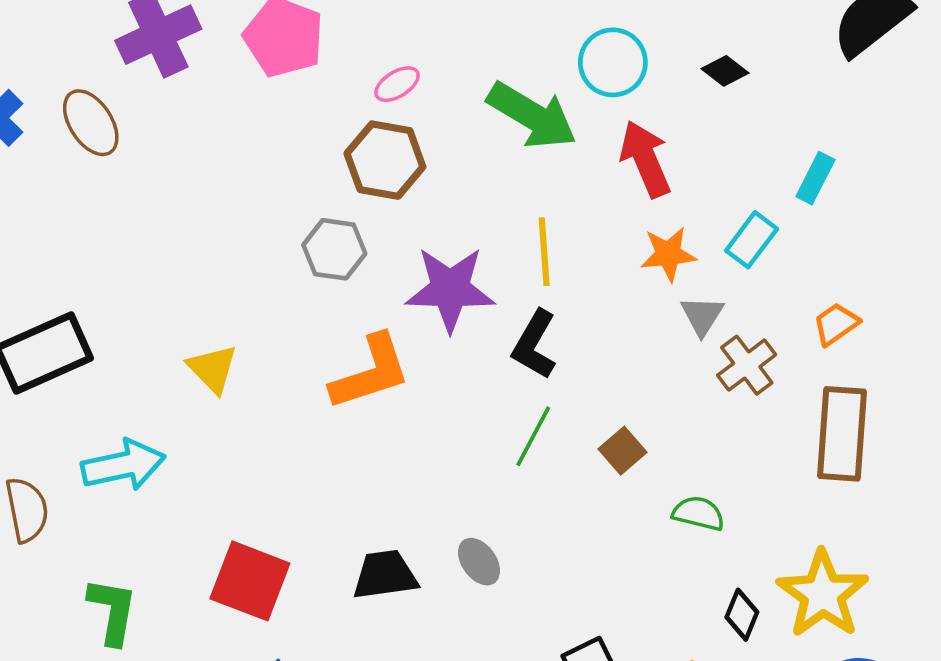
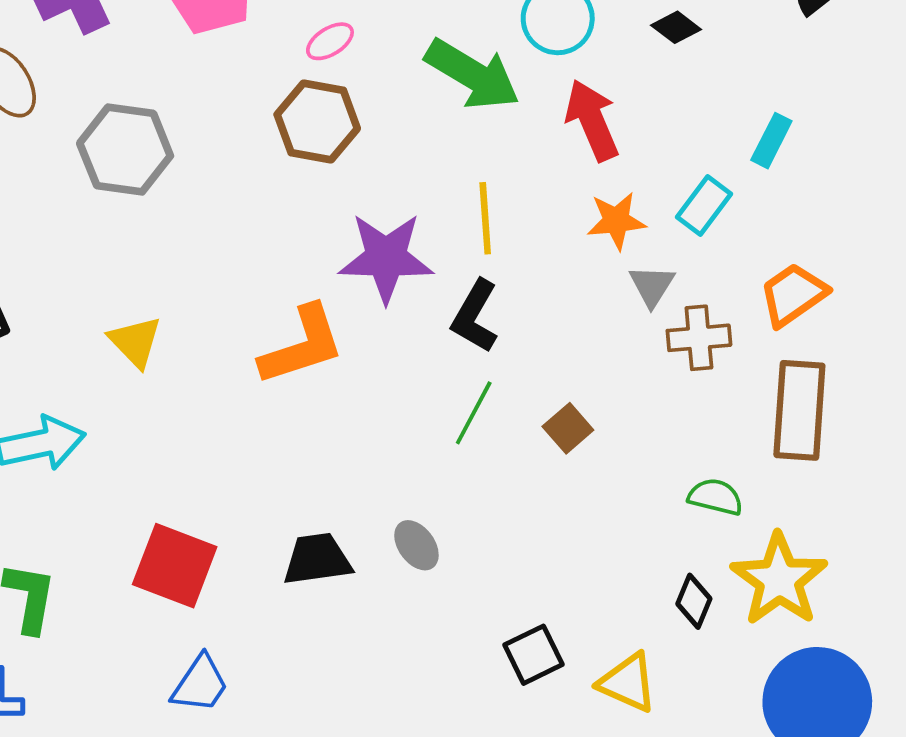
gray hexagon: (334, 249) -> (125, 150), moved, size x1.4
orange trapezoid: (836, 324) -> (793, 295), size x1.4
brown cross: (747, 365) -> (699, 338), turned 32
green semicircle: (698, 513) -> (716, 497), moved

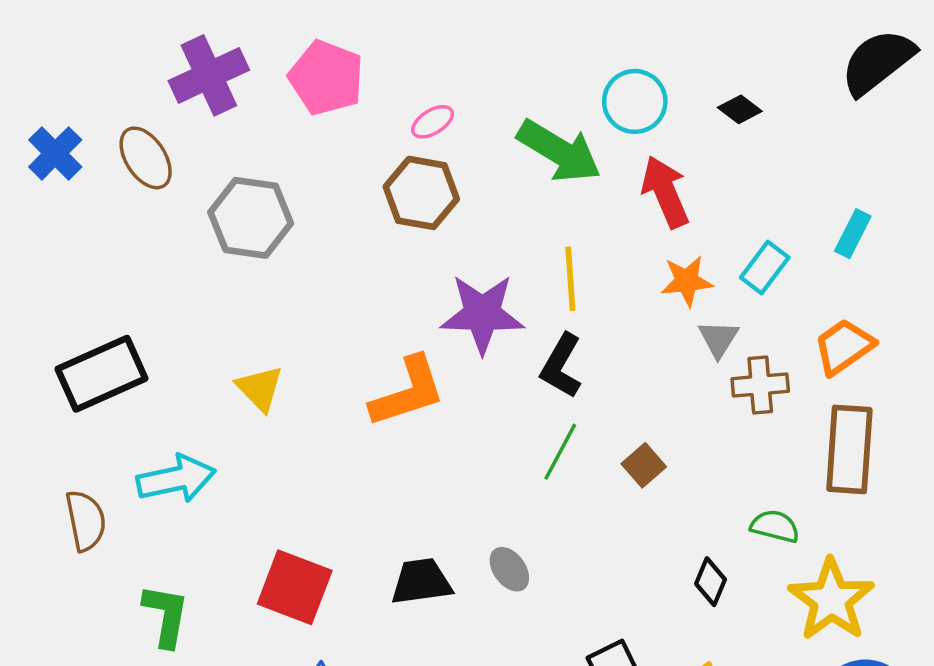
cyan rectangle: (771, 141) -> (853, 234), moved
black diamond: (694, 601) -> (710, 582), moved

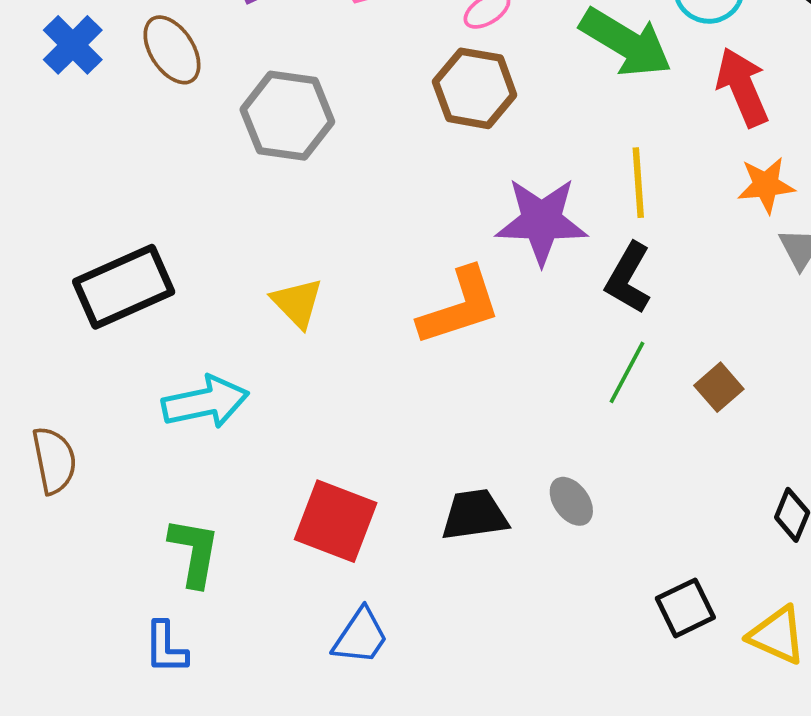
brown semicircle: (86, 521) -> (54, 460), moved

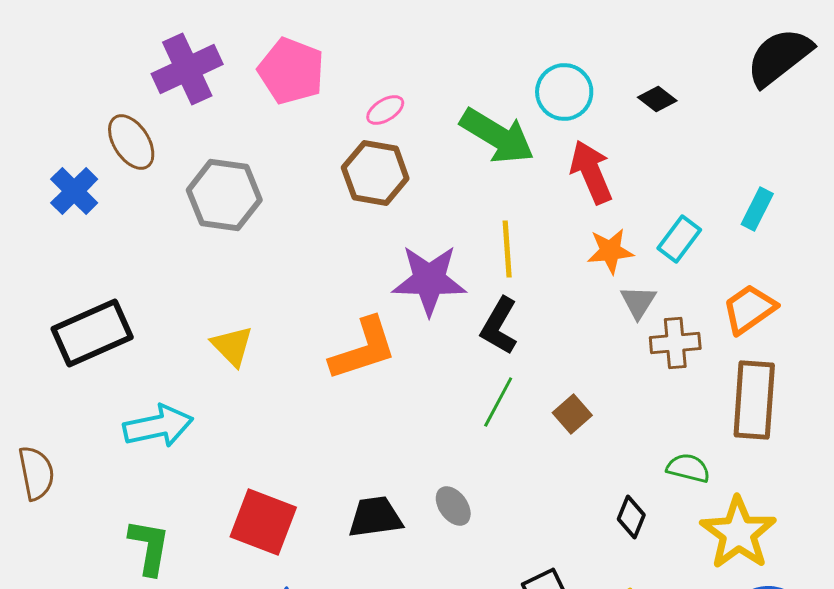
blue cross: (73, 45) -> (74, 191), moved

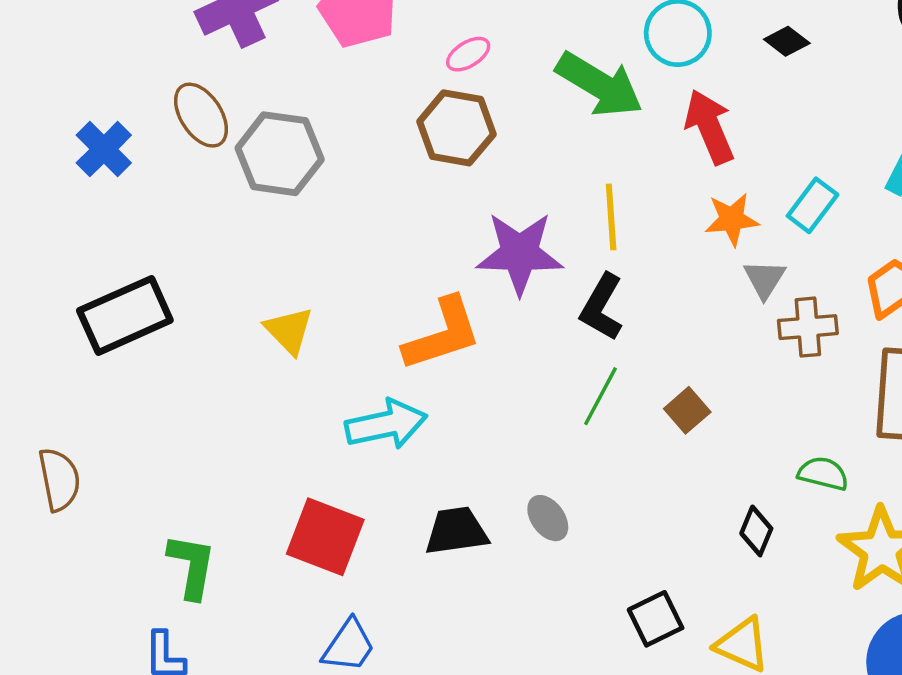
brown ellipse: (131, 142) -> (201, 115), moved
cyan arrow: (158, 426) -> (386, 424), moved

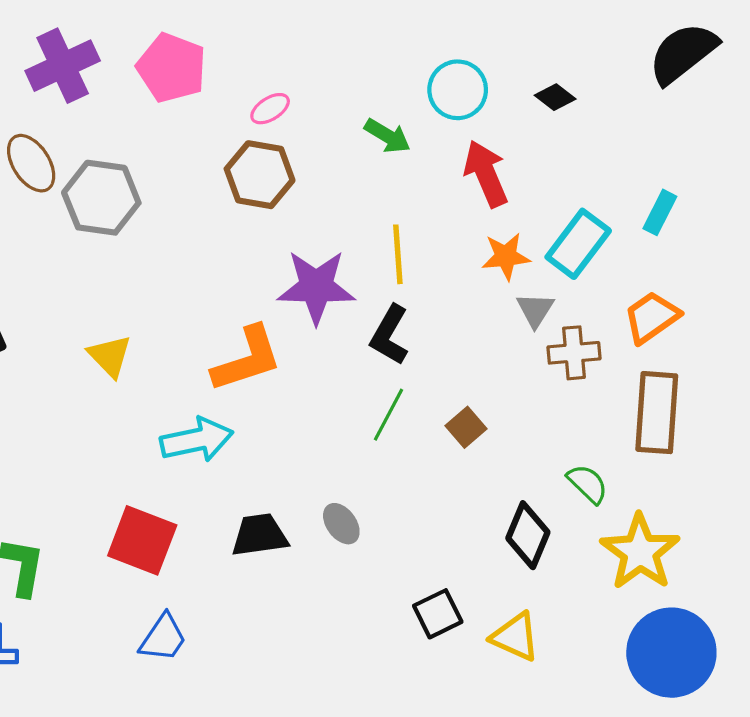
green arrow: (599, 85) -> (387, 136), size x0.6
cyan rectangle: (813, 205) -> (578, 244), size x1.4
green semicircle: (823, 474) -> (588, 484), turned 30
black diamond: (756, 531) -> (528, 535), size x1.5

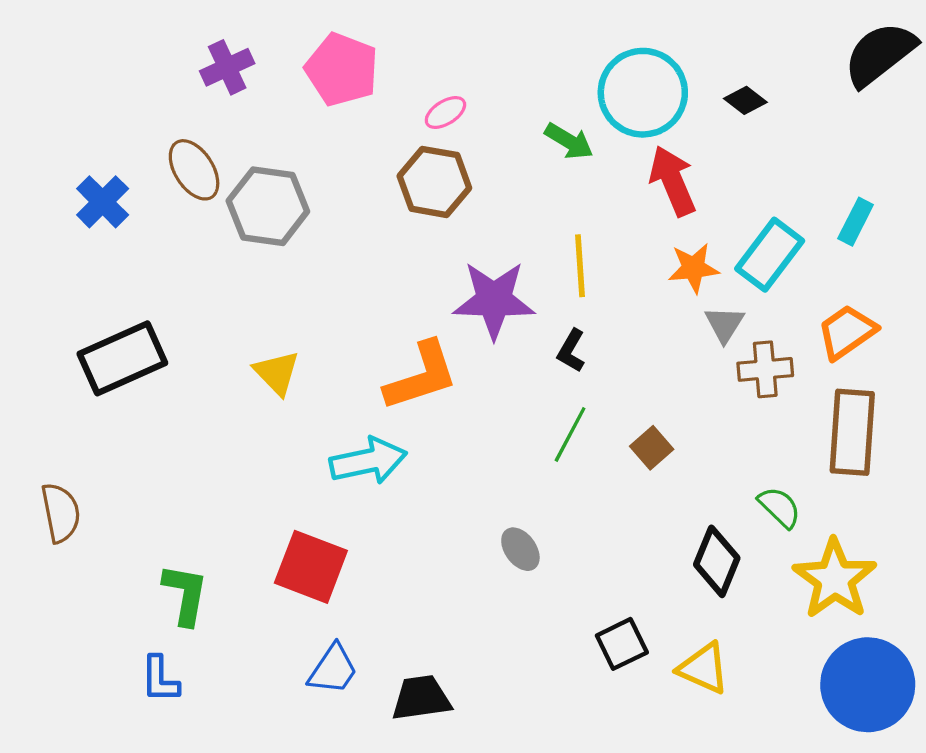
purple cross: (63, 66) -> (227, 67), size x0.7
cyan circle: (458, 90) -> (643, 93), size x1.4
black L-shape: (390, 335) -> (571, 351), size x0.7
black trapezoid: (260, 535) -> (421, 698), moved

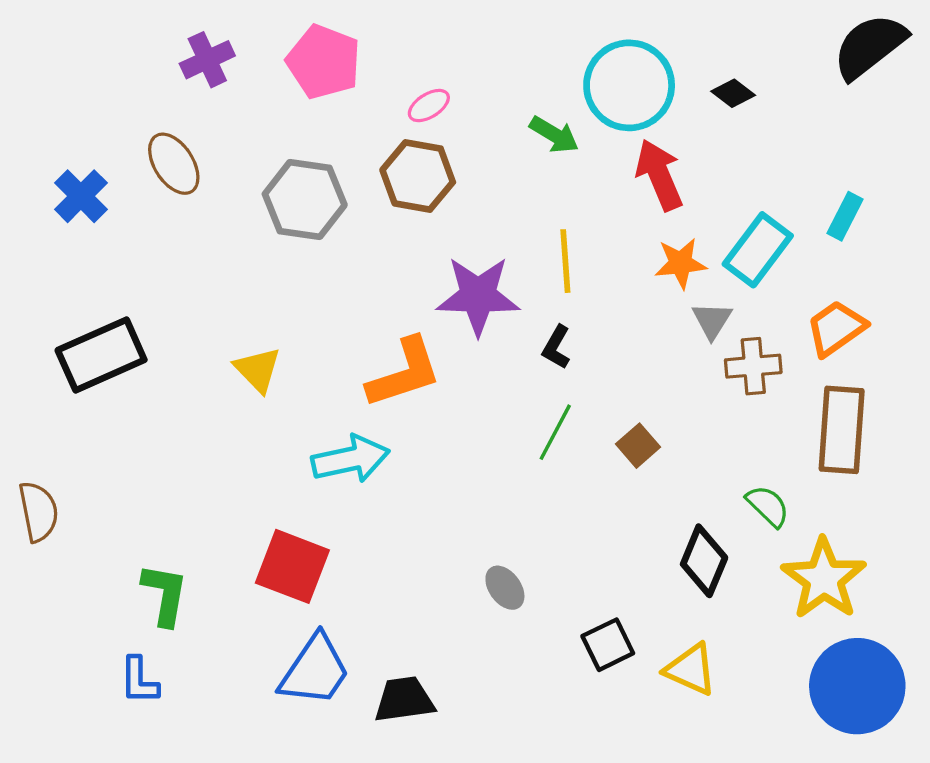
gray hexagon: (268, 206) -> (305, 199), moved
gray ellipse: (520, 549) -> (505, 588), moved
blue trapezoid: (333, 669) -> (315, 670), size x1.4

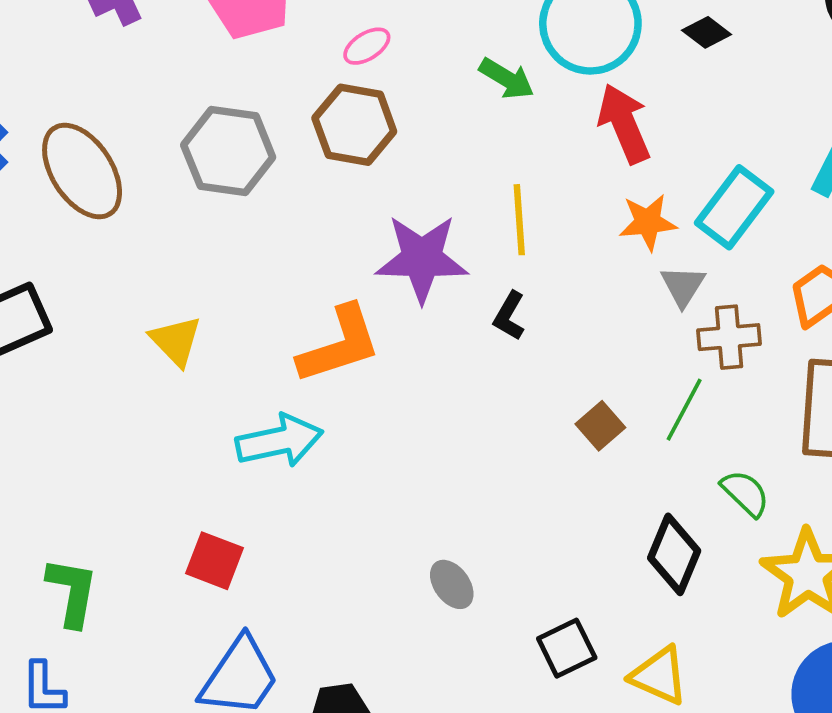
brown ellipse: (174, 164) -> (82, 171), moved, size x1.4
green line: (555, 432) -> (684, 410), moved
red square: (292, 566) -> (214, 561), size x0.7

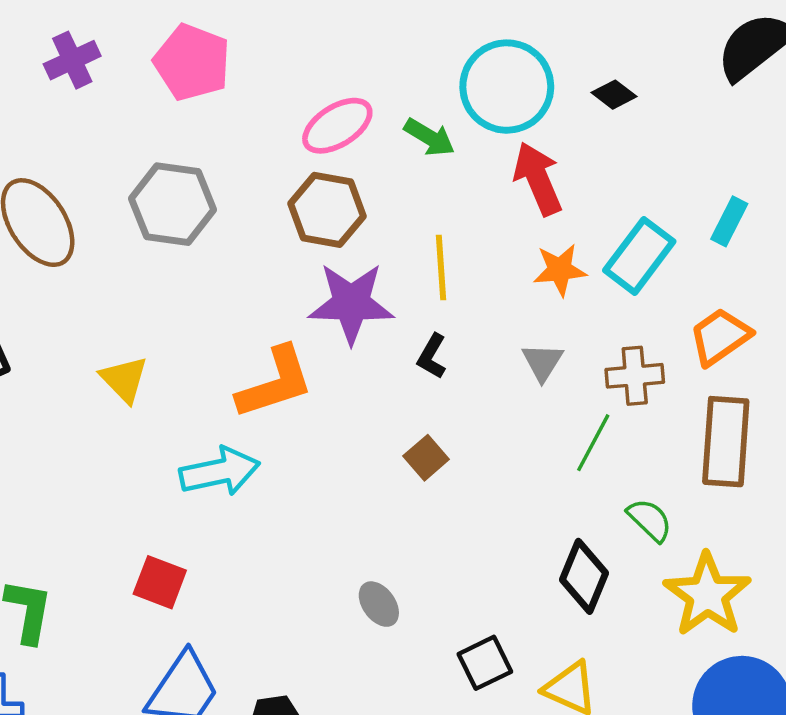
pink ellipse: (367, 46) -> (337, 126), moved, size x1.6
brown hexagon: (354, 125) -> (327, 210), moved
gray triangle: (683, 286) -> (543, 362), moved
brown square: (600, 426) -> (426, 458), moved

